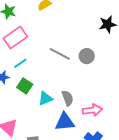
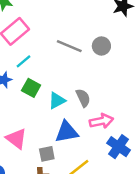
pink arrow: (92, 110) -> (101, 121), moved
blue triangle: (65, 122) -> (67, 132), moved

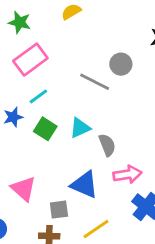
gray circle: (101, 46) -> (121, 64), moved
cyan triangle: (57, 101) -> (80, 128), moved
blue triangle: (67, 132) -> (85, 185), turned 30

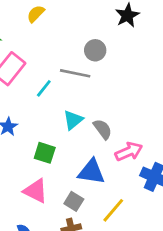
cyan line: (38, 96) -> (44, 88), moved
green square: (45, 129) -> (45, 153), moved
gray square: (59, 210) -> (74, 201), turned -36

